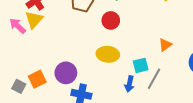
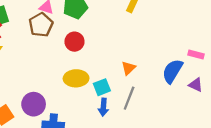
orange triangle: (165, 45) -> (128, 68), moved
cyan square: (141, 65) -> (102, 87), moved

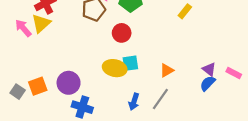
blue semicircle: (173, 71) -> (208, 83), size x0.7
purple triangle: (196, 85) -> (209, 69), moved
cyan square: (102, 87) -> (130, 63), moved

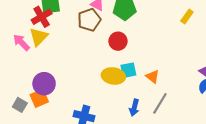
yellow rectangle: (185, 11) -> (187, 16), moved
orange triangle: (167, 70) -> (153, 77), moved, turned -48
purple circle: (69, 83) -> (44, 84), moved

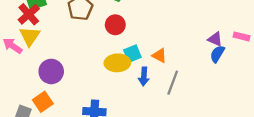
purple circle: (44, 84) -> (51, 71), moved
blue arrow: (134, 108) -> (144, 76), moved

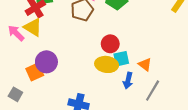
red circle: (115, 25) -> (110, 44), moved
yellow triangle: (30, 36) -> (33, 27), turned -42
orange square: (43, 102) -> (35, 72), moved

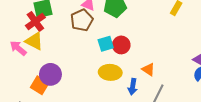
red circle: (110, 44) -> (121, 45), moved
cyan square: (121, 59) -> (106, 44), moved
orange square: (35, 72) -> (40, 85), turned -30

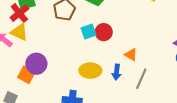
yellow ellipse: (110, 72) -> (90, 71), moved

